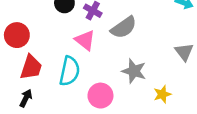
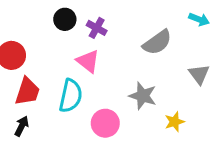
gray semicircle: (124, 27) -> (157, 42), moved

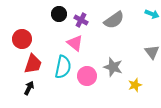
gray semicircle: (157, 42) -> (114, 20), moved
pink circle: (105, 123) -> (87, 76), moved

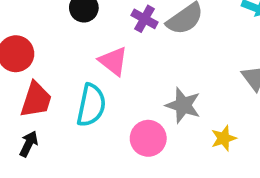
purple cross: (81, 20) -> (145, 19), moved
pink circle: (87, 76) -> (148, 138), moved

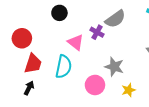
purple cross: (145, 19) -> (97, 32), moved
yellow star: (224, 138) -> (128, 90), moved

